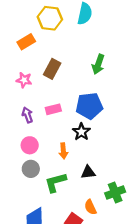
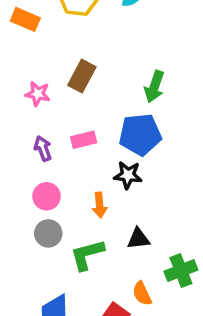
orange rectangle: (26, 42) -> (25, 19), moved, turned 54
green arrow: (98, 64) -> (154, 87), moved
black star: (81, 132) -> (128, 175), turned -30

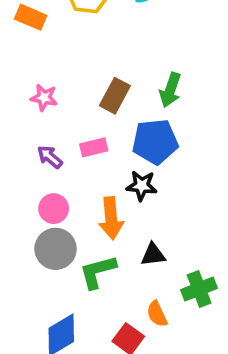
brown rectangle: (82, 76) -> (115, 96), moved
purple arrow: (43, 149) -> (50, 157), turned -30
orange arrow: (100, 205) -> (111, 218), size x1.5
gray circle: (48, 233) -> (56, 249), size x1.4

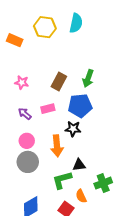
green L-shape: (98, 272) -> (62, 180), moved

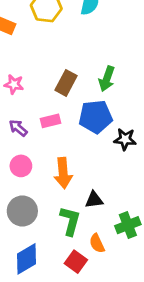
black star: (73, 129) -> (125, 139), moved
gray circle: (28, 162) -> (22, 211), moved
green L-shape: (62, 180) -> (70, 221), turned 120

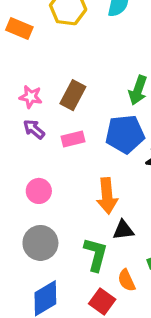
brown rectangle: (66, 83) -> (73, 95), moved
purple arrow: (18, 128) -> (34, 129), moved
orange arrow: (63, 173) -> (107, 196), moved

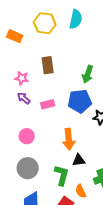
brown rectangle: (73, 95) -> (48, 65), moved, turned -36

